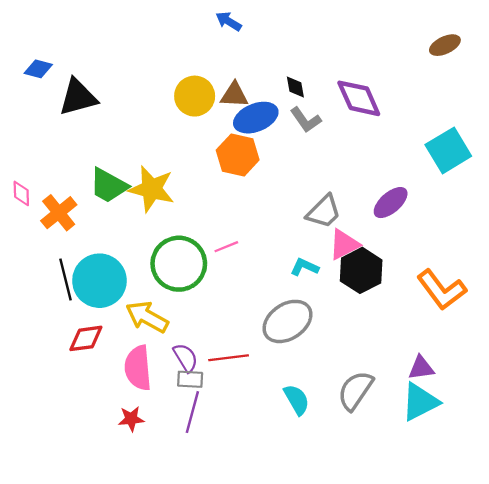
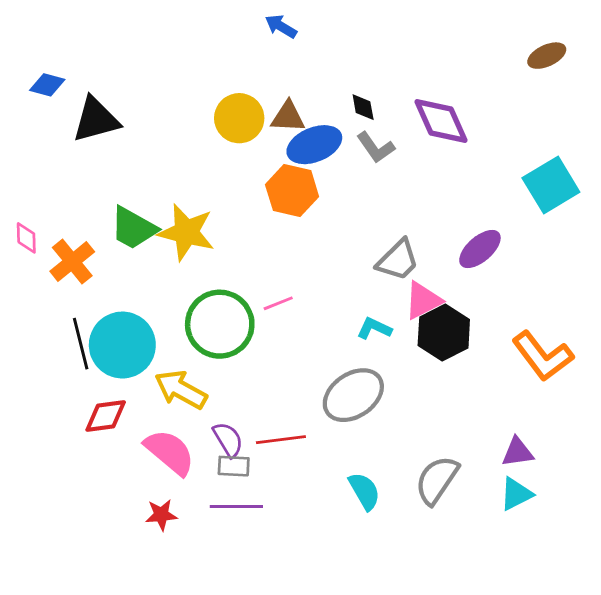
pink semicircle: (138, 368) -> (170, 452), turned 135
cyan triangle: (420, 402) -> (516, 494), size x0.7
purple line: (192, 412) -> (236, 506), turned 75

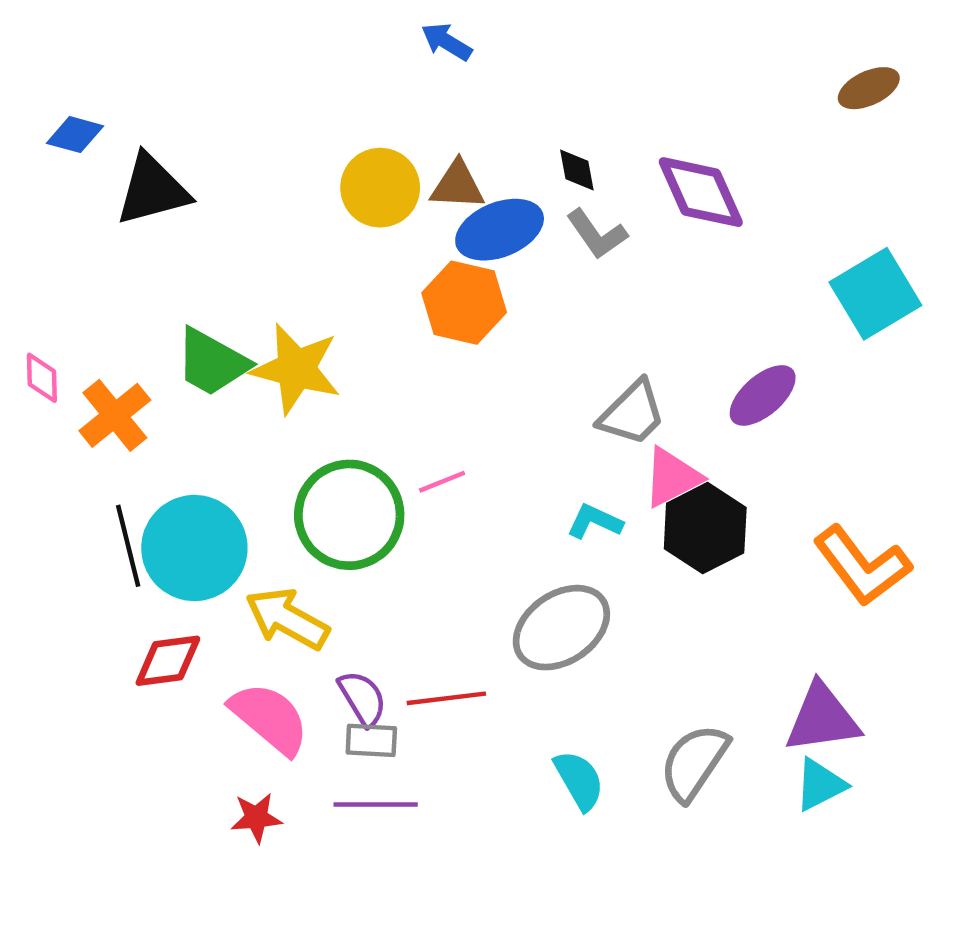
purple triangle: (518, 452) -> (822, 718), size x1.5

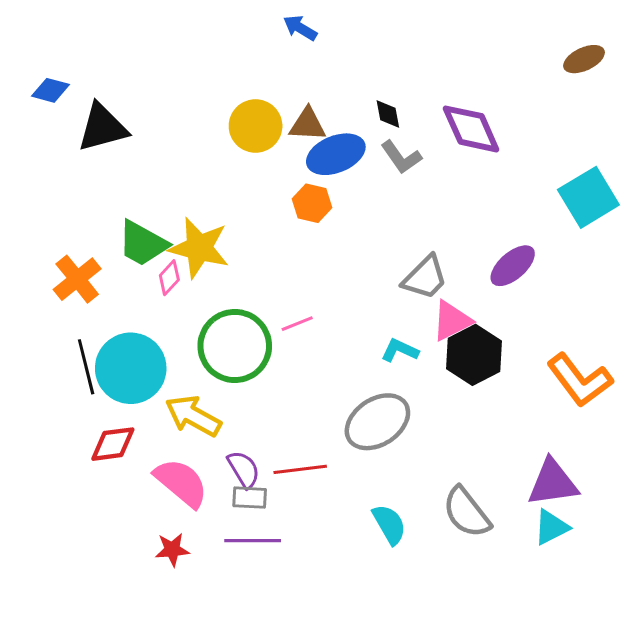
orange hexagon: (464, 303) -> (312, 203), size x0.7
pink diamond: (42, 378) -> (169, 278), moved, turned 44
gray semicircle: (694, 762) -> (467, 512), turned -72

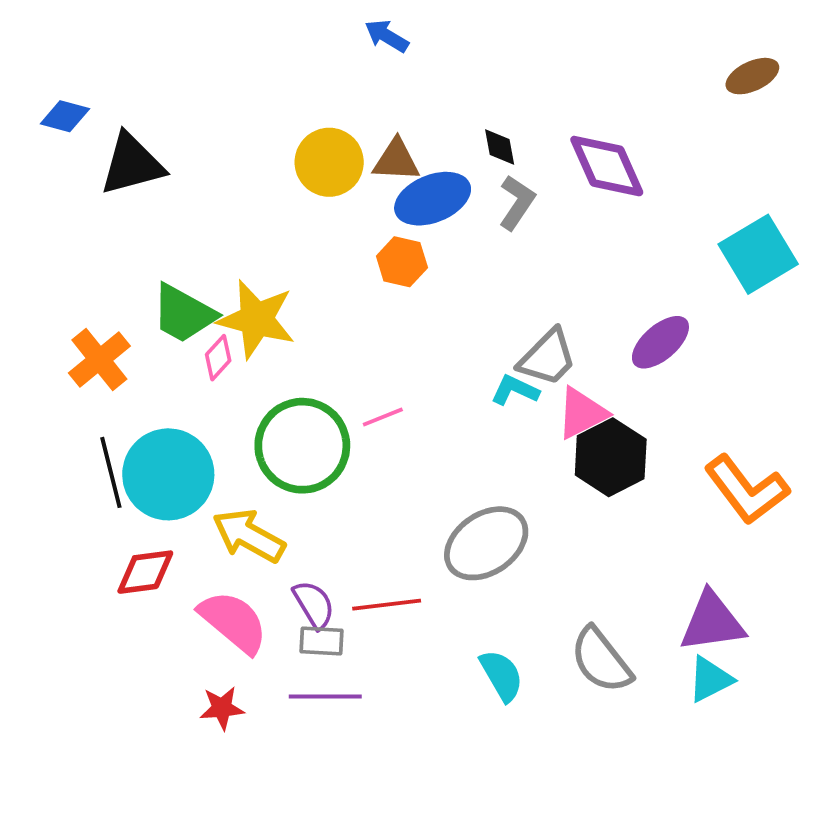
gray L-shape: (401, 157) -> (517, 202), turned -111
cyan L-shape: (400, 350) -> (515, 390), moved

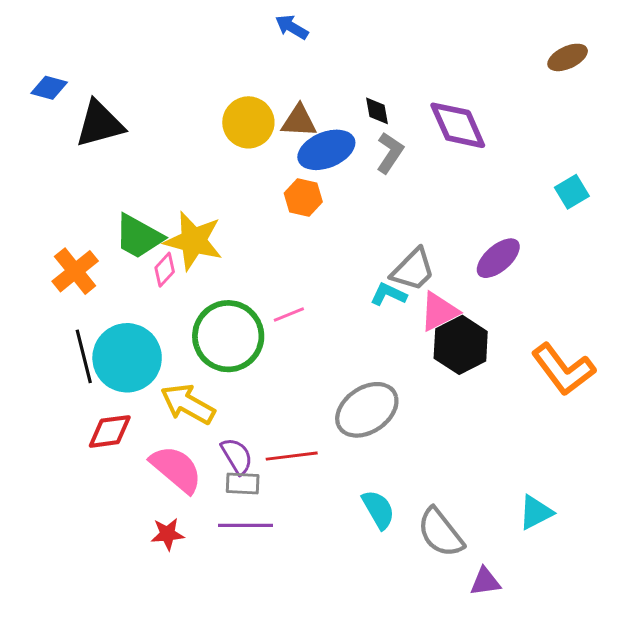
cyan square: (758, 254) -> (572, 192), size x0.6
purple triangle: (712, 622) -> (485, 582), moved, size x0.6
gray semicircle: (601, 660) -> (440, 533), moved

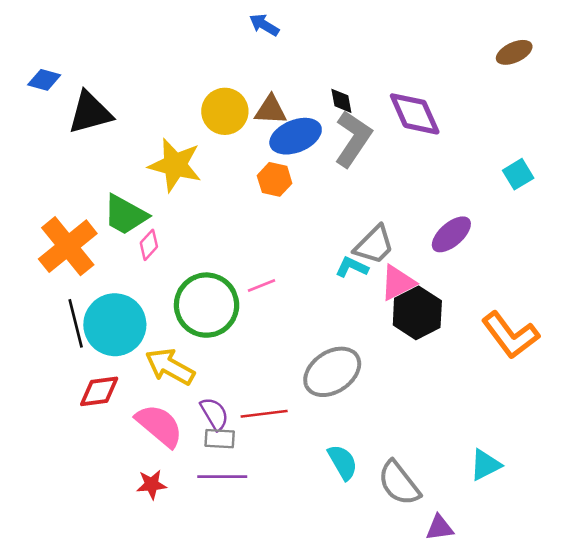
gray L-shape: (390, 153) -> (353, 139), size x1.5
yellow star: (194, 241) -> (175, 165), moved
orange cross: (75, 271) -> (68, 246), size x1.4

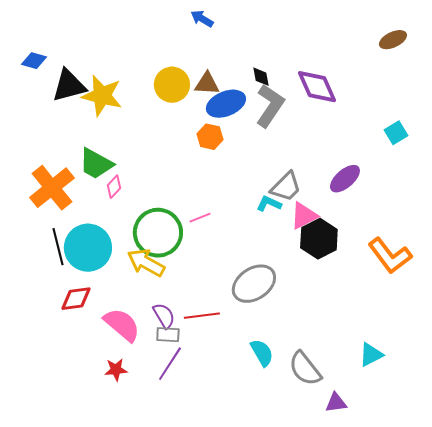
yellow star: (175, 165) -> (102, 96), moved
yellow arrow: (170, 367) -> (146, 263), moved
purple line: (222, 477) -> (170, 364), turned -57

